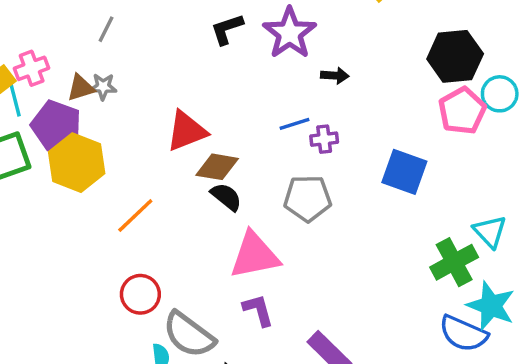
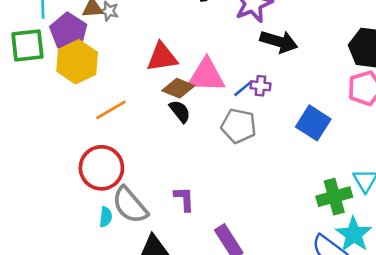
black arrow: (335, 76) -> (279, 42), size x1.8
blue line: (294, 124) -> (244, 88), moved, turned -35
pink triangle: (255, 255) -> (206, 75), moved
red circle: (140, 294) -> (101, 168), size x1.5

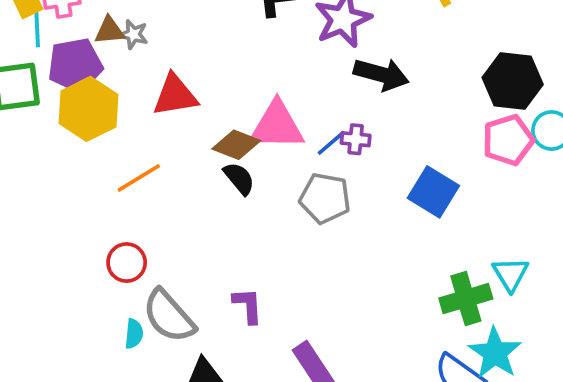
purple pentagon: (68, 32) -> (75, 65), turned 30
red triangle: (162, 57) -> (175, 95), moved
red circle: (101, 168) -> (127, 263), size x0.6

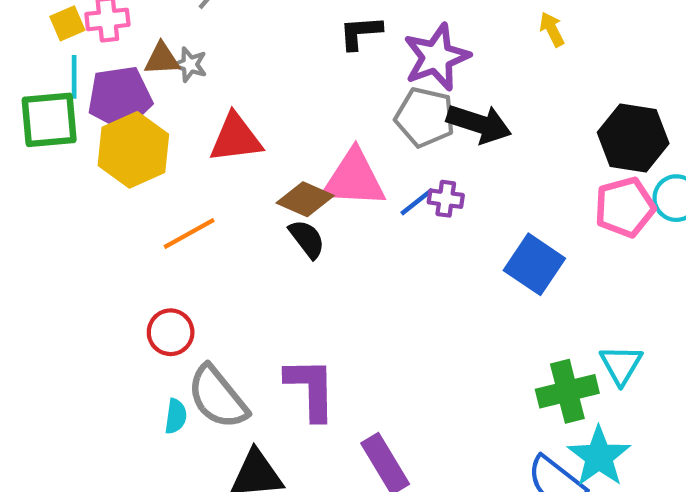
cyan line: (37, 29) -> (74, 77), moved
gray pentagon: (325, 198) -> (425, 117), moved
purple L-shape: (248, 306) -> (311, 389), size x1.5

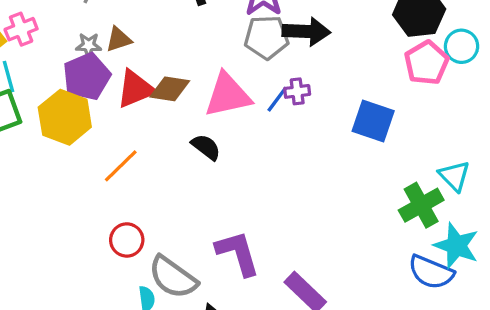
brown triangle: (162, 59) -> (119, 39), moved
purple pentagon: (120, 98) -> (87, 77), moved
brown diamond: (305, 199) -> (170, 89), moved

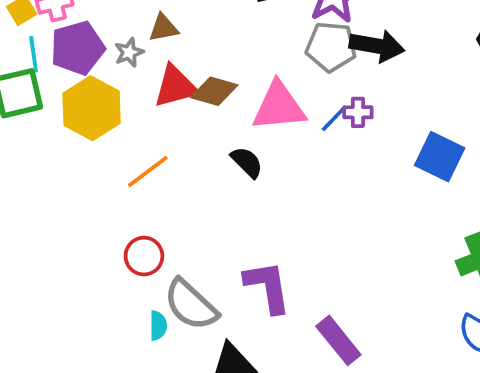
gray star: (89, 45) -> (129, 52), moved, turned -30
purple pentagon: (87, 77) -> (78, 48), moved

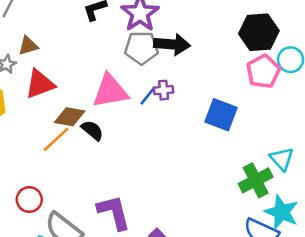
brown diamond: (214, 91) -> (70, 117), moved
orange line: (148, 171) -> (56, 139), moved

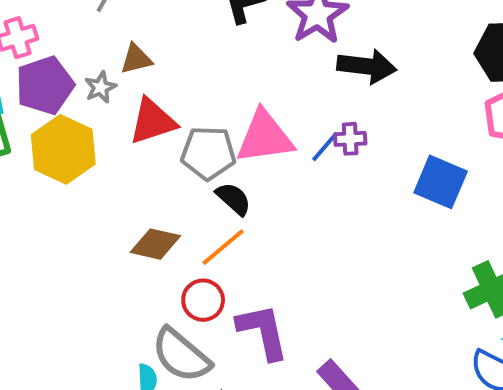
gray pentagon: (141, 48) -> (208, 153), moved
brown diamond: (70, 117) -> (155, 244), moved
orange line: (56, 139) -> (223, 247), moved
red circle: (29, 200) -> (203, 300), moved

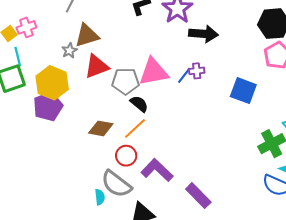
brown triangle: (136, 59) -> (87, 35), size x1.5
purple pentagon: (45, 85) -> (48, 106), moved
purple L-shape: (263, 332) -> (157, 170), turned -32

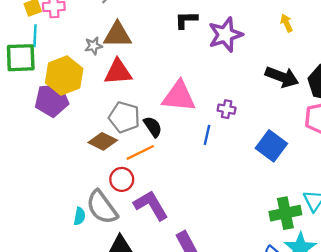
black arrow: (203, 34) -> (282, 77), moved
blue line: (184, 75) -> (207, 135), moved, turned -42
gray pentagon: (125, 81) -> (124, 117), moved

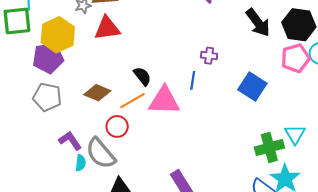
black arrow: (282, 77) -> (258, 23), turned 36
pink triangle: (179, 96) -> (164, 101), moved
gray pentagon: (124, 117) -> (47, 97), moved
purple L-shape: (151, 205) -> (70, 141), moved, size x0.7

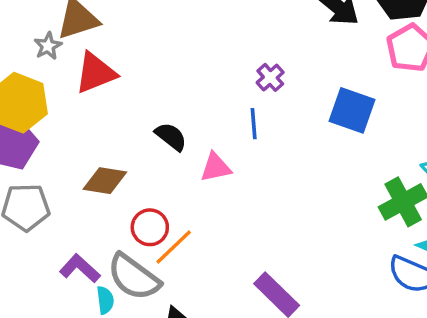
purple cross: (209, 56) -> (270, 77), turned -35
orange line: (132, 101) -> (174, 247), moved
pink triangle: (164, 101) -> (216, 167), size x0.6

